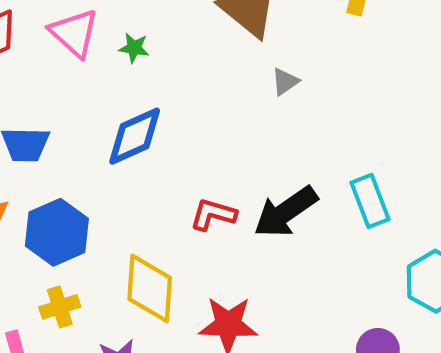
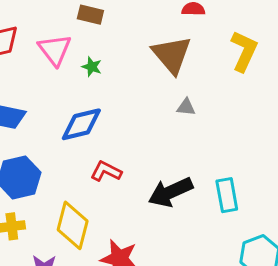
gray triangle: (285, 82) -> (186, 107), turned 30
red L-shape: (213, 214) -> (106, 171), moved

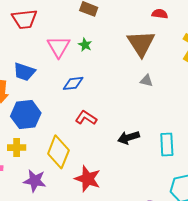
pink triangle: (55, 50) -> (59, 47), moved
blue diamond: (81, 124) -> (73, 83), size x0.7
black arrow: (171, 192) -> (128, 138), size x0.7

